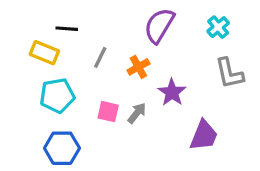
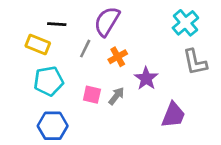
purple semicircle: (159, 25) -> (107, 21), moved
cyan cross: (218, 27) -> (185, 23), size x1.4

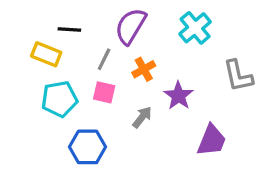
cyan cross: (185, 23) -> (195, 28), moved
pink square: (92, 95) -> (104, 92), moved
blue hexagon: (53, 126) -> (88, 147), moved

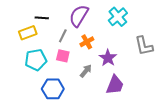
yellow rectangle: (46, 54) -> (28, 33), turned -42
purple trapezoid: (212, 140) -> (115, 85), moved

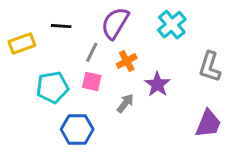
yellow rectangle: (28, 33) -> (22, 44), moved
gray L-shape: (144, 46) -> (210, 67), turned 30
purple trapezoid: (115, 85) -> (208, 124), moved

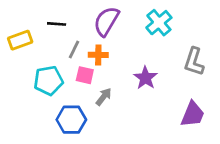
gray line: (92, 52) -> (74, 50), moved
orange cross: (127, 61) -> (98, 55), moved, turned 30
gray arrow: (125, 103) -> (104, 97), moved

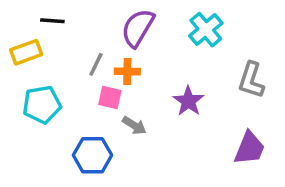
black line: (57, 24) -> (52, 21), moved
cyan pentagon: (48, 81) -> (42, 105), moved
gray arrow: (104, 97) -> (134, 125), turned 84

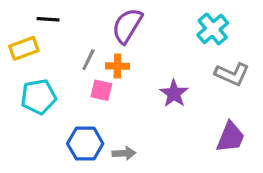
cyan cross: (206, 30) -> (213, 29), moved
gray L-shape: (251, 80) -> (232, 74), turned -84
gray arrow: (134, 125) -> (124, 153), moved, turned -35

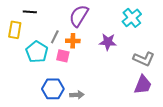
yellow rectangle: (24, 48) -> (15, 30), turned -60
gray L-shape: (232, 74) -> (144, 59), moved
purple star: (174, 94) -> (108, 42), moved, turned -30
cyan pentagon: (38, 97) -> (37, 52), moved, turned -30

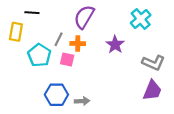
purple star: (108, 42) -> (115, 45), turned 30

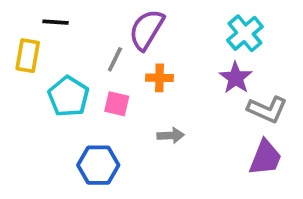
gray line: (59, 39) -> (115, 59), moved
orange cross: (78, 44) -> (160, 78), moved
purple star: (115, 45) -> (236, 78), moved
gray arrow: (82, 101) -> (171, 135), moved

